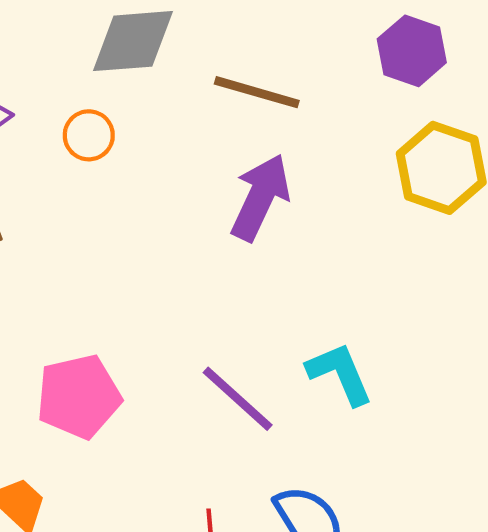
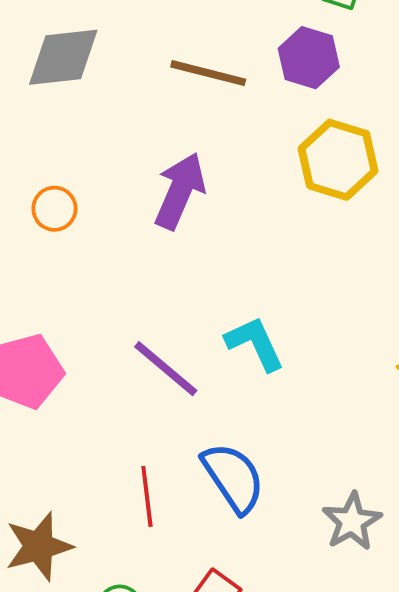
brown line: (257, 92) -> (208, 73), moved
orange circle: (89, 135) -> (54, 209), moved

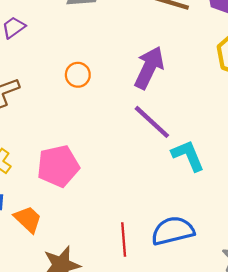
purple line: (166, 369) -> (152, 122), moved
blue semicircle: (233, 478) -> (173, 231), turned -72

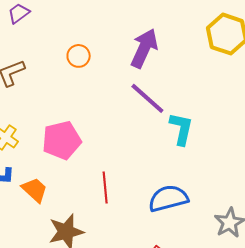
cyan L-shape: (188, 155) -> (181, 129), turned 36
red line: (124, 239) -> (105, 187), moved

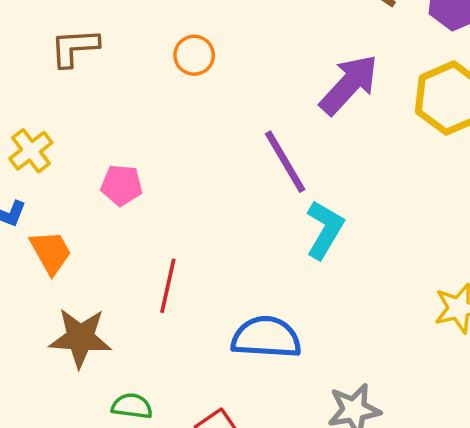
purple arrow: (144, 48) -> (349, 85), moved
pink pentagon: (62, 140) -> (122, 185), size x0.6

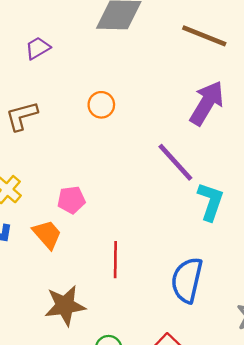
orange trapezoid: (51, 252) -> (47, 234), moved
blue semicircle: (266, 337) -> (187, 280), turned -69

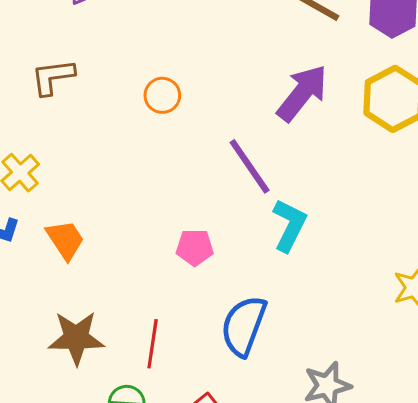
orange circle: (101, 105) -> (162, 95), moved
pink pentagon: (71, 200) -> (195, 247), moved
red line: (115, 260) -> (153, 344), moved

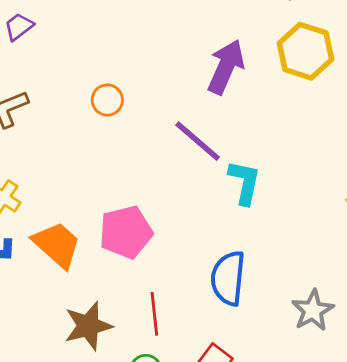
orange trapezoid: (65, 240) -> (57, 245), size x1.4
pink pentagon: (195, 247) -> (126, 232), moved, size x1.6

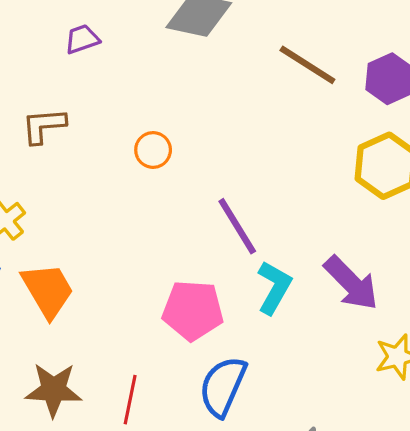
purple arrow: (226, 67) -> (351, 283), moved, turned 94
pink pentagon: (126, 232) -> (193, 310), moved

